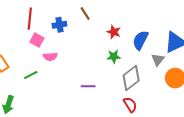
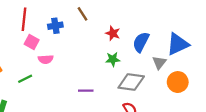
gray diamond: (131, 78) -> (131, 82), turned 45

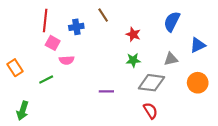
blue semicircle: (141, 42) -> (172, 21), moved
blue triangle: (178, 44) -> (198, 45), size x0.7
gray triangle: (159, 63) -> (171, 59), moved, turned 40

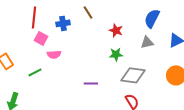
gray triangle: (171, 59) -> (147, 42), moved

